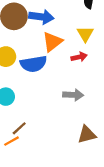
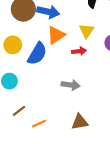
blue semicircle: (33, 64) -> (37, 54), turned -55
orange line: (11, 141) -> (39, 124), moved

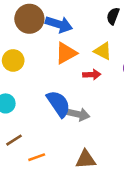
yellow triangle: (87, 31) -> (103, 51), turned -42
blue semicircle: (37, 54) -> (58, 104), moved, turned -70

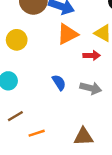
blue semicircle: (58, 104) -> (59, 82), size x0.6
gray arrow: (78, 114) -> (91, 88), moved

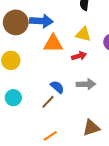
orange triangle: (67, 34) -> (53, 43), turned 42
brown line: (15, 116) -> (48, 102), moved

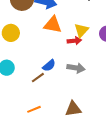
yellow triangle: (83, 34) -> (81, 30), moved, turned 49
blue semicircle: (57, 87) -> (49, 66), turned 88

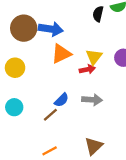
orange triangle: (53, 25) -> (61, 54), turned -30
brown triangle: (73, 109) -> (94, 146), turned -30

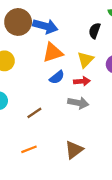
black semicircle: (98, 14) -> (95, 31), moved
red arrow: (87, 69) -> (82, 81), moved
blue semicircle: (62, 100) -> (57, 77), moved

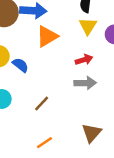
yellow triangle: (85, 60) -> (88, 26), moved
blue semicircle: (57, 77) -> (20, 65), moved, turned -91

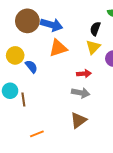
brown line: (42, 103) -> (23, 99), moved, turned -64
brown triangle: (92, 133) -> (78, 120), moved

